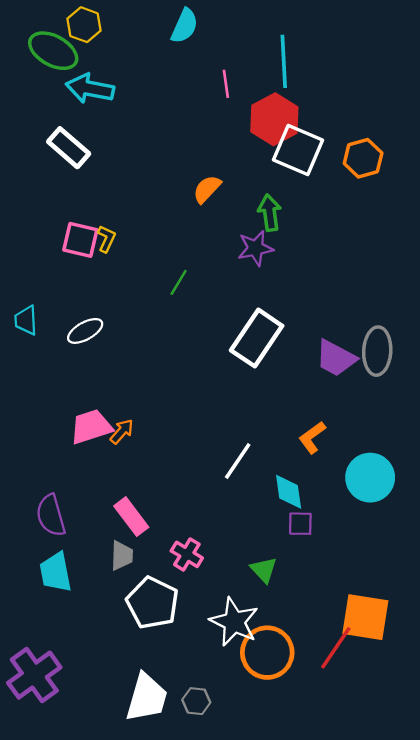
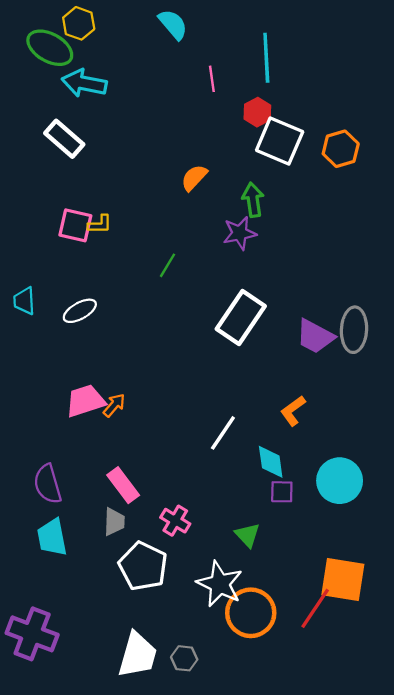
cyan semicircle: (184, 26) -> (173, 24), turned -64
red hexagon: (274, 119) -> (257, 112), size x0.6
yellow L-shape: (106, 239) -> (100, 224), turned 65
cyan circle: (370, 478) -> (340, 481), moved
purple cross: (34, 675) -> (32, 634), turned -33

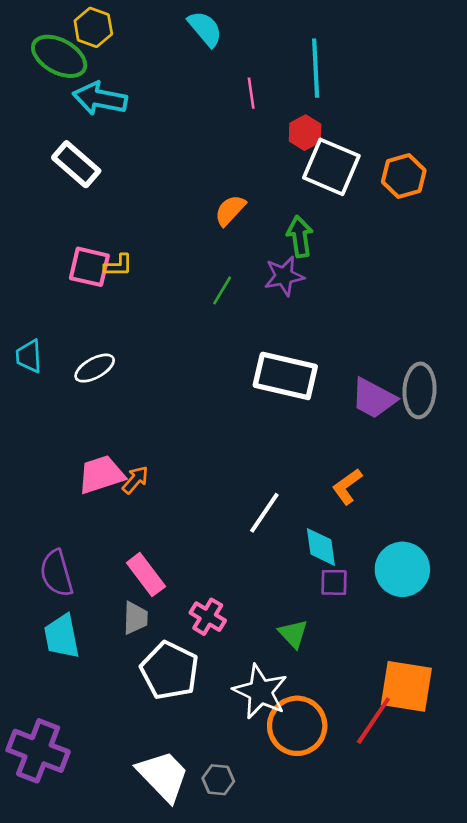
green line: (167, 265) -> (222, 290), moved
white rectangle: (241, 317) -> (285, 376), turned 69
white trapezoid: (138, 655) -> (163, 776), turned -60

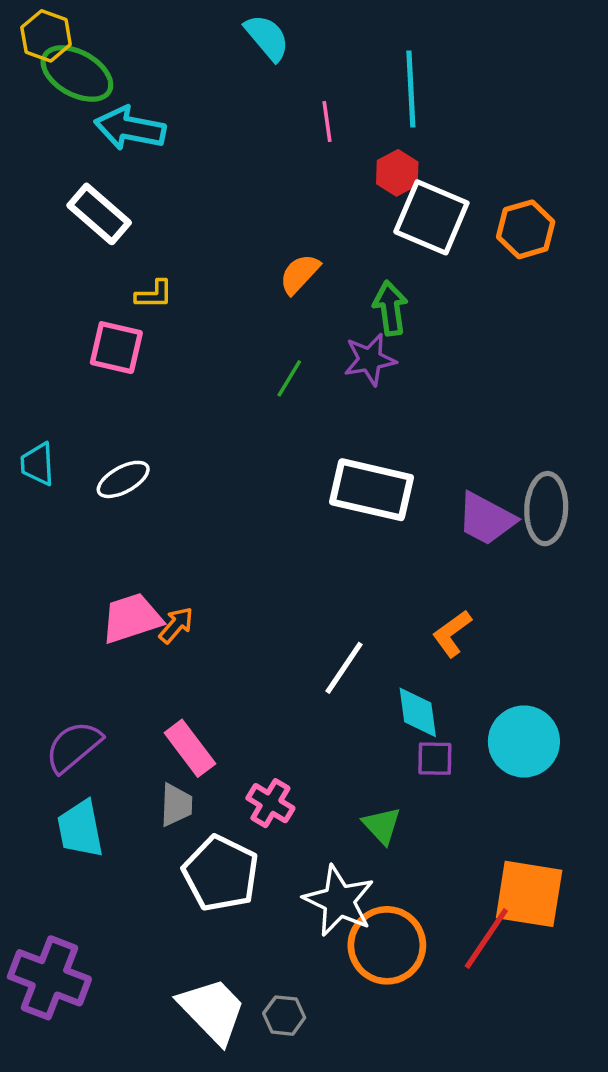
yellow hexagon: (93, 27) -> (46, 36), moved
yellow L-shape: (118, 265) -> (154, 294), moved
purple semicircle: (56, 573) -> (73, 747), turned 66

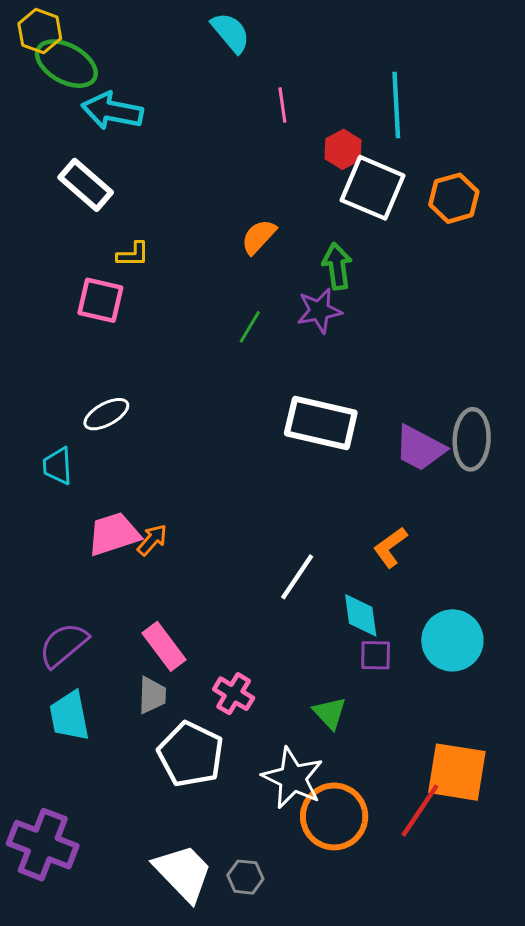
cyan line: (411, 89) -> (396, 105), moved
cyan trapezoid: (38, 464) -> (58, 466), moved

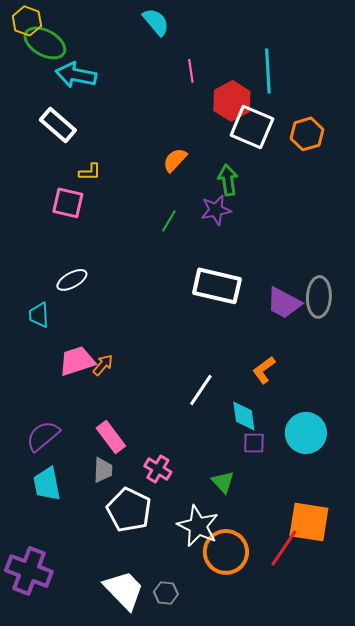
red hexagon: (343, 149) -> (232, 101), size x1.5

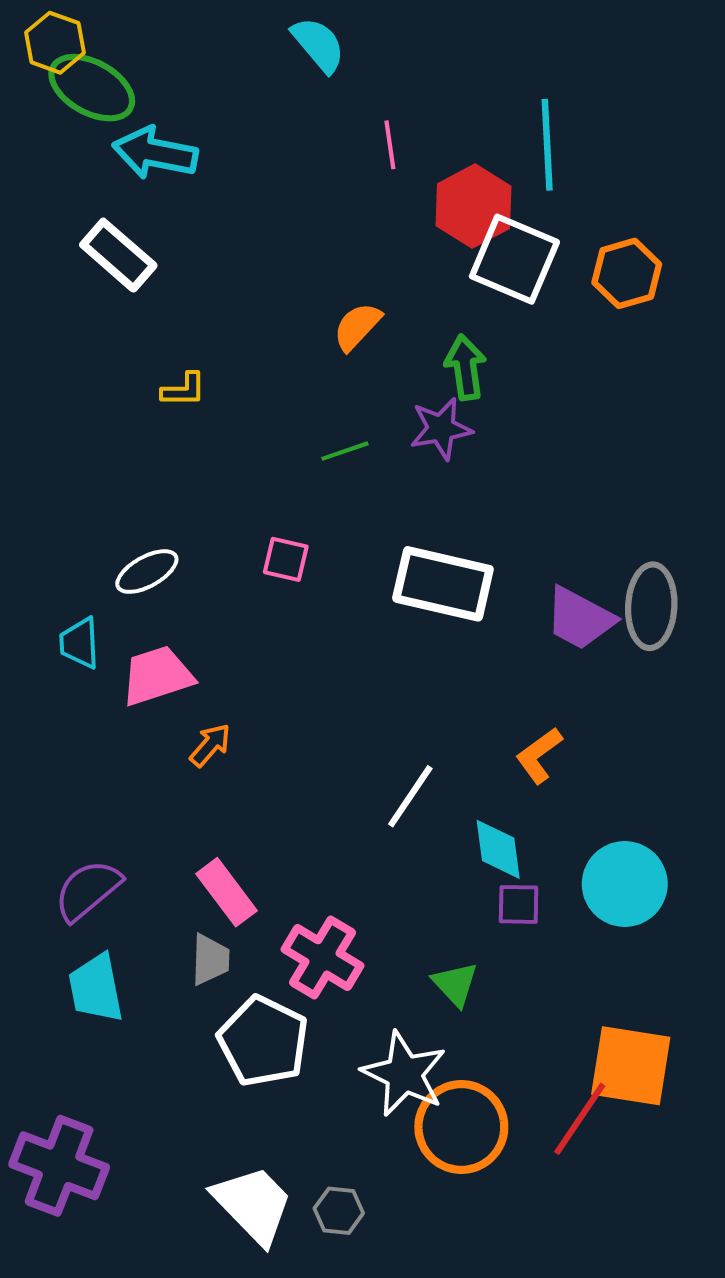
yellow L-shape: (90, 172) -> (184, 390), moved
pink square: (68, 203) -> (286, 559), moved, size x0.7
green line: (169, 221) -> (345, 451), turned 40
pink trapezoid: (77, 361) -> (157, 676), moved
pink cross: (158, 469) -> (322, 957), size x1.4

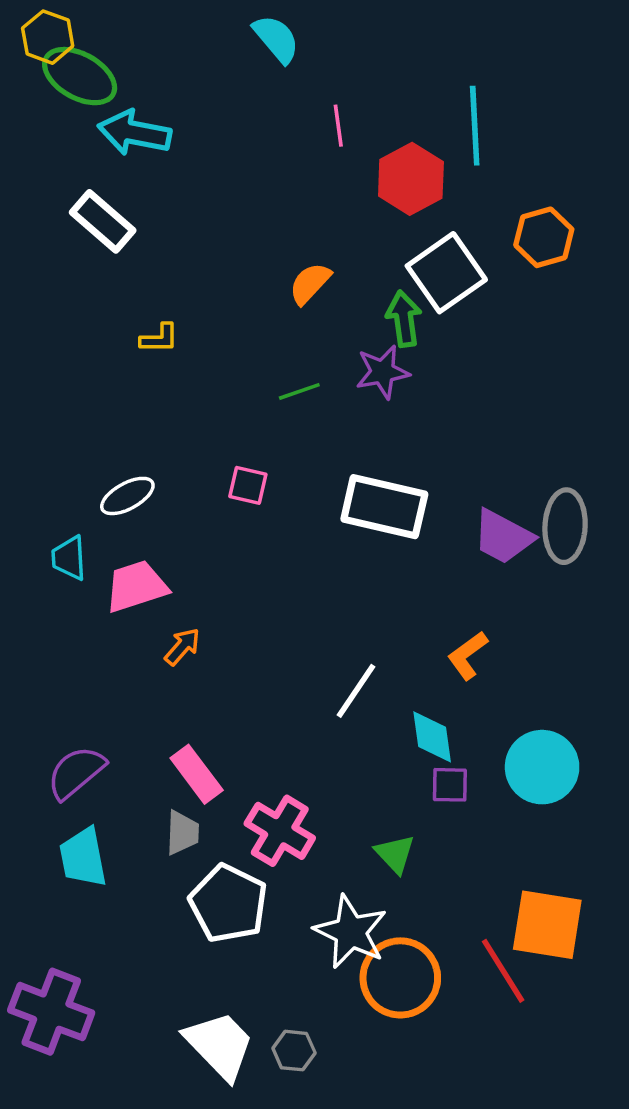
white square: (514, 259) -> (446, 273), moved, turned 32
red line: (580, 1119) -> (503, 971), turned -66

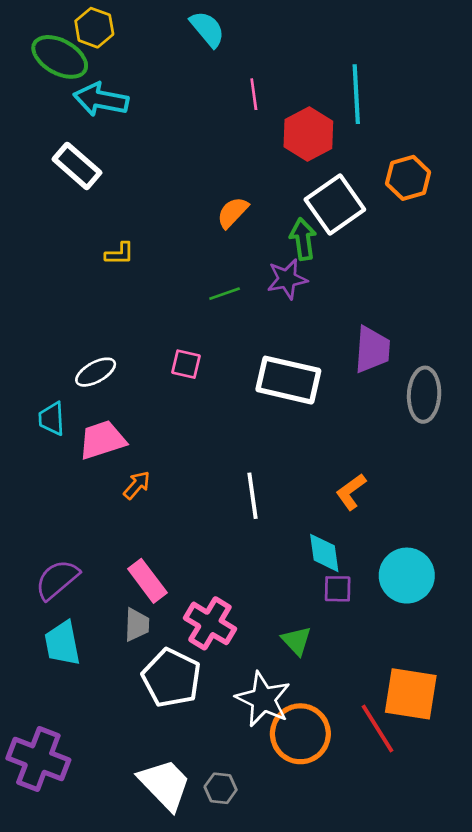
yellow hexagon: (48, 37) -> (94, 28), moved
purple trapezoid: (503, 537) -> (372, 349), moved, turned -114
white line: (356, 691) -> (253, 496), moved, turned -42

